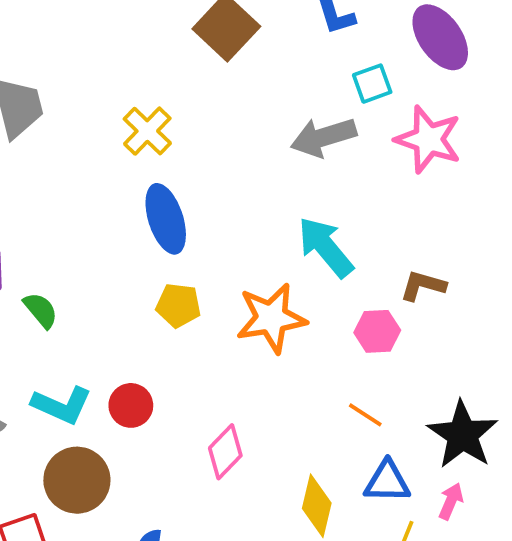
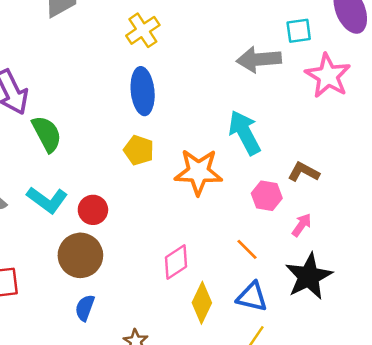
green semicircle: (41, 310) -> (47, 134), size x1.4
pink diamond: (225, 452) -> (176, 262), moved
brown circle: (77, 480) -> (80, 255), moved
pink arrow: (451, 501) -> (302, 225), moved

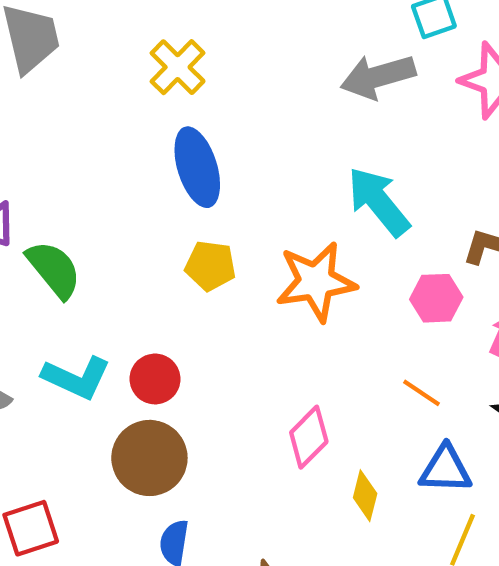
yellow diamond: (202, 303) -> (365, 496), size x0.7

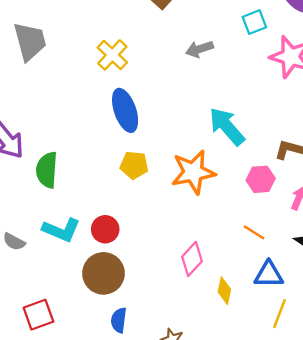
gray arrow: (378, 77) -> (199, 49), moved, size x0.7
green semicircle: (54, 269) -> (47, 170), turned -135

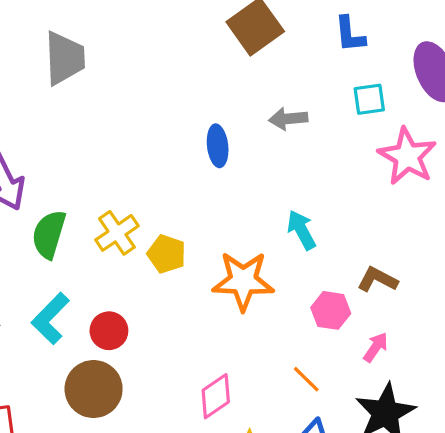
yellow cross: (112, 55) -> (117, 233), moved
blue ellipse: (125, 110) -> (218, 146), moved, size x0.7
cyan arrow: (227, 126) -> (301, 230), size x0.7
cyan L-shape: (61, 230) -> (50, 319), turned 99

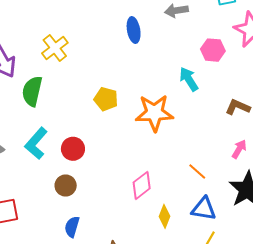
yellow cross: (117, 233) -> (55, 48), moved
pink hexagon: (331, 310) -> (213, 50), moved
brown circle: (94, 389) -> (66, 185), size x0.6

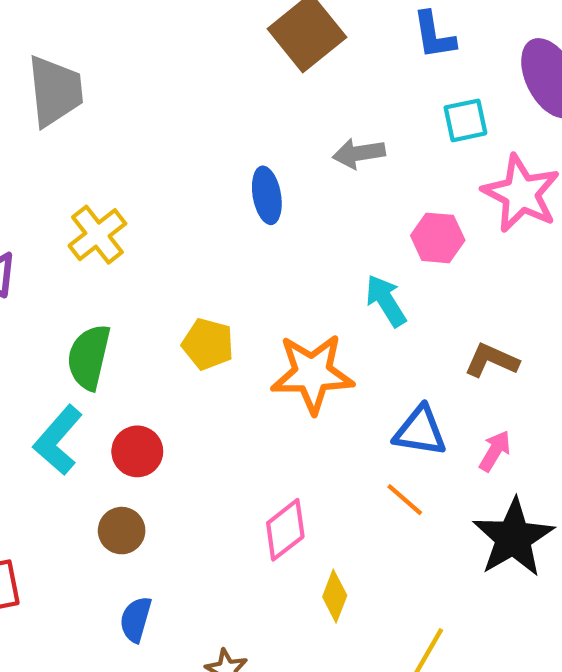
green semicircle: (32, 91) -> (89, 357), moved
blue triangle: (204, 209) -> (420, 431), moved

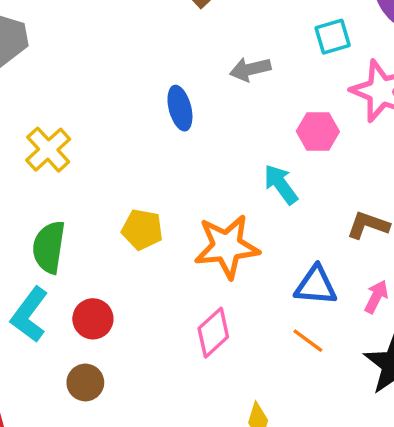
pink diamond: (285, 530) -> (213, 333), moved

